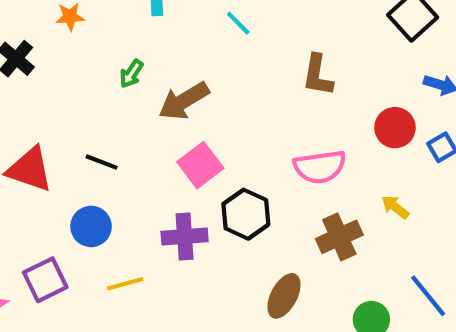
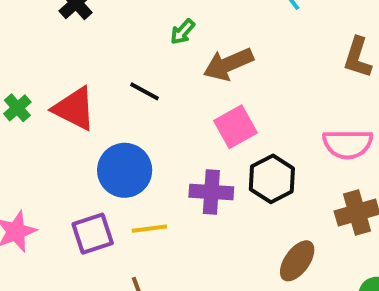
black line: (102, 162) -> (145, 91), moved
blue circle: (91, 226) -> (125, 170), size x1.4
purple square: (45, 280) -> (93, 234), moved

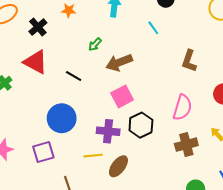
red triangle: (74, 109) -> (36, 62), moved
pink semicircle: (348, 144) -> (182, 107), turned -75
yellow line: (149, 229) -> (93, 156), moved
brown ellipse: (297, 261) -> (118, 166), moved

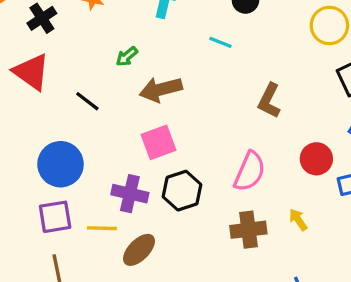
cyan line: (153, 28) -> (220, 42), turned -40
purple square: (43, 152) -> (55, 217), moved

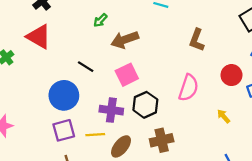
black line: (87, 101) -> (86, 67), moved
brown cross: (248, 230) -> (162, 140), moved

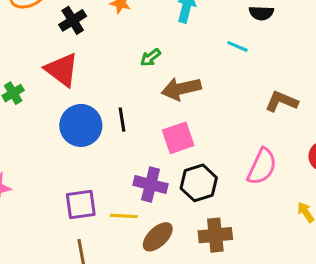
brown L-shape: (197, 40) -> (281, 101), turned 85
black line: (86, 67) -> (122, 120), turned 42
blue circle: (64, 95) -> (81, 125), moved

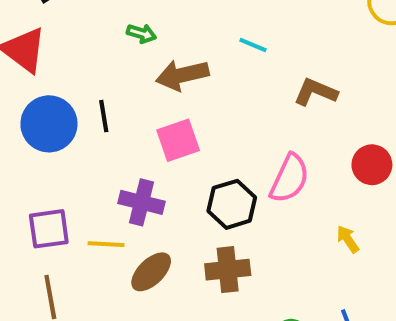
cyan line: (237, 46) -> (253, 45), moved
green arrow: (150, 57) -> (142, 34), turned -125
black hexagon: (199, 183) -> (232, 204), moved

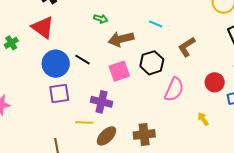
brown L-shape: (316, 92) -> (187, 47), turned -55
black line: (104, 116) -> (83, 60), turned -49
black hexagon: (232, 204) -> (152, 63), moved
purple square: (49, 229) -> (59, 93), moved

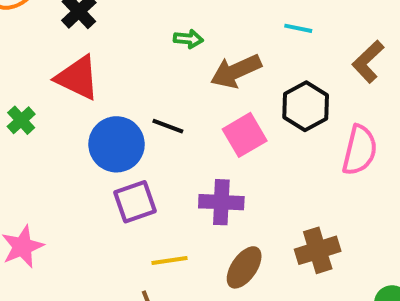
yellow line: (84, 123) -> (170, 261), moved

